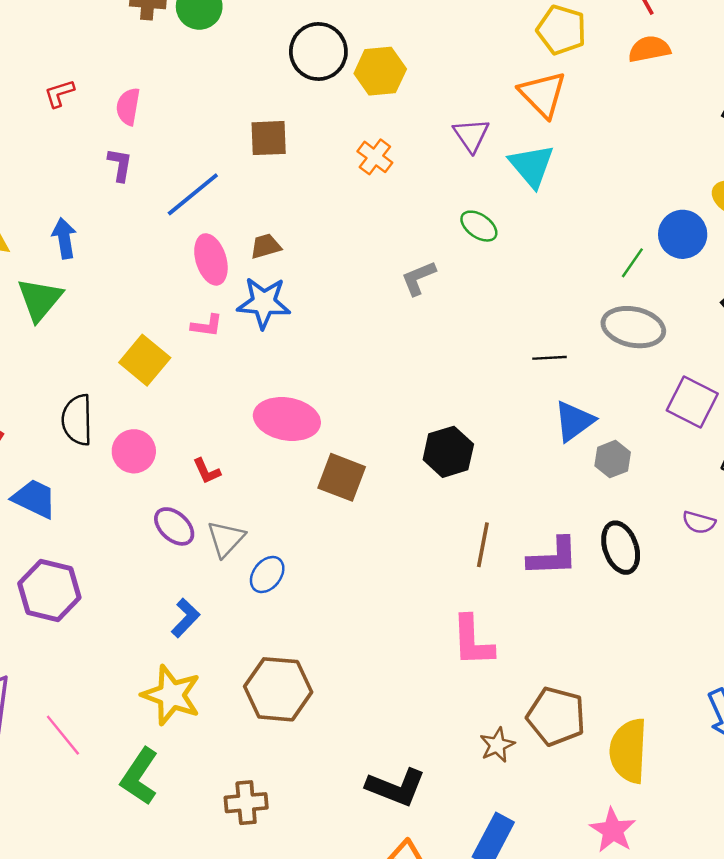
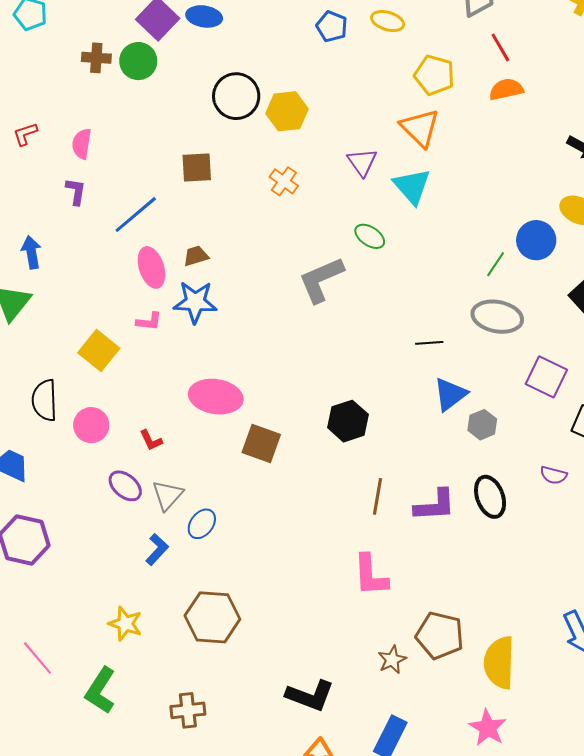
gray L-shape: (418, 278) -> (321, 280), size x1.6
blue L-shape: (185, 618) -> (157, 549), moved
yellow star: (171, 695) -> (125, 624), size x0.7

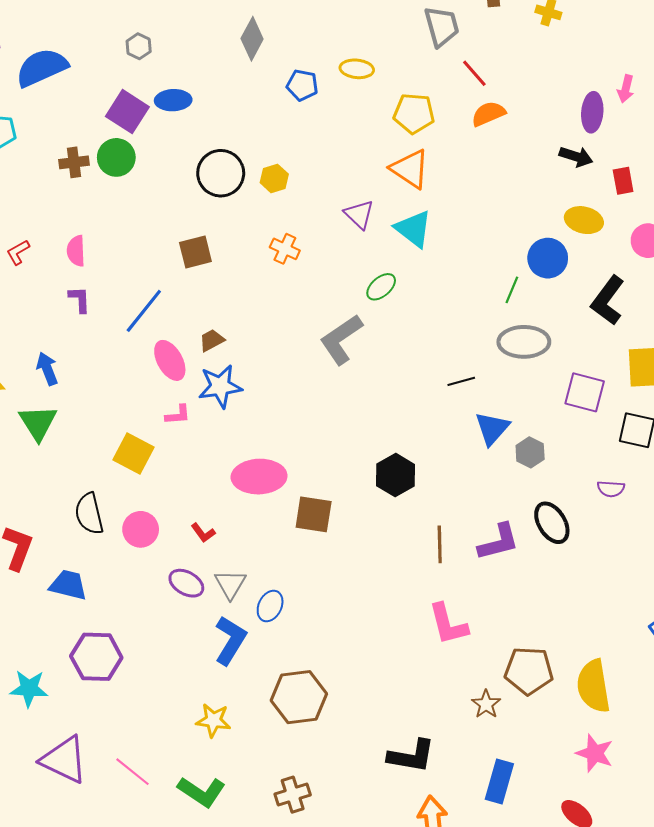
yellow hexagon: (287, 111) -> (274, 178), size x0.7
green ellipse: (370, 236) -> (381, 287), turned -64
blue L-shape: (157, 549) -> (230, 640), size x1.5
green L-shape: (100, 690) -> (202, 792), turned -78

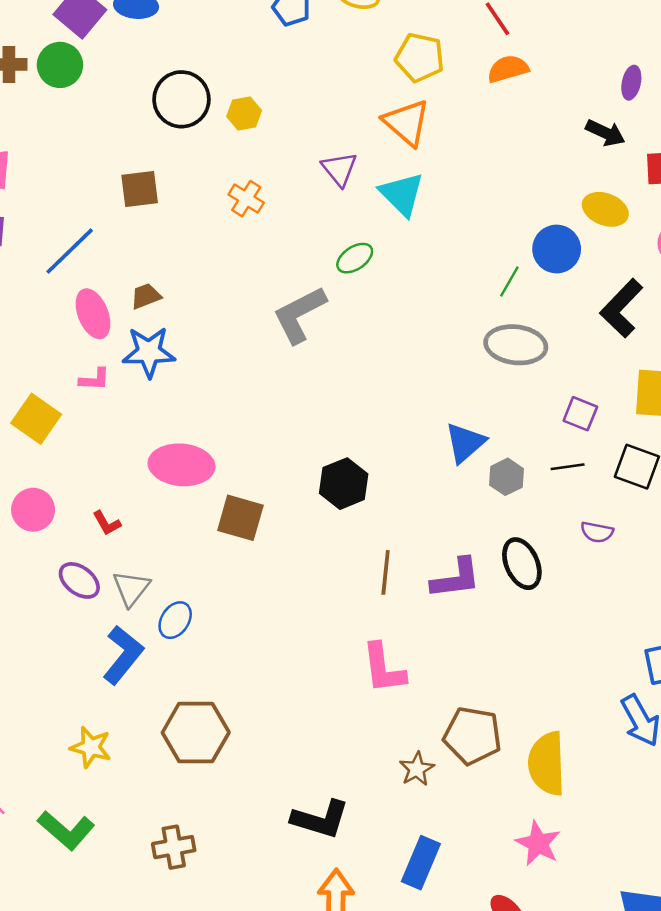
purple ellipse: (592, 112) -> (631, 83), size x0.7
black line: (461, 381) -> (568, 467), moved
purple square: (585, 392) -> (580, 414), size x0.7

